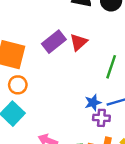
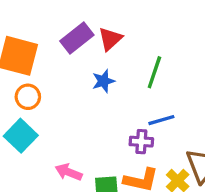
blue star: (93, 103) -> (103, 81), moved

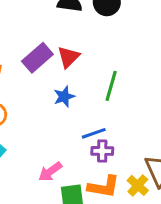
blue line: (161, 120) -> (94, 133), moved
pink arrow: (69, 172) -> (50, 172), moved, turned -55

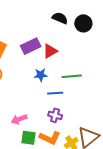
green line: (111, 86) -> (72, 76), turned 54
blue line: (94, 133) -> (55, 93), moved

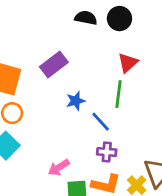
red triangle: (50, 51) -> (128, 63), moved
green line: (72, 76) -> (119, 94), turned -66
blue line: (55, 93) -> (101, 122), turned 63

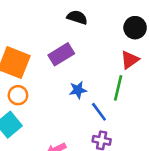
black semicircle: (86, 18) -> (77, 17), moved
black circle: (119, 19) -> (135, 28), moved

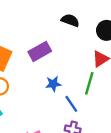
black semicircle: (77, 17) -> (70, 20), moved

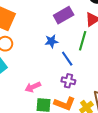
purple rectangle: (40, 51) -> (64, 15), moved

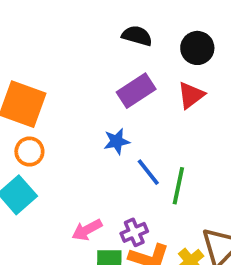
green line: (83, 41) -> (178, 186), moved
purple cross: (68, 81) -> (134, 232), moved, turned -32

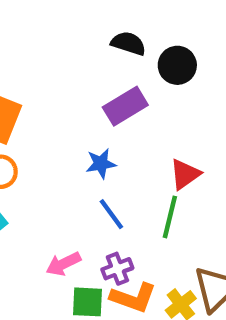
black circle: (197, 48) -> (177, 65), moved
red triangle: (191, 95) -> (185, 174), moved
blue line: (148, 172) -> (111, 214), moved

